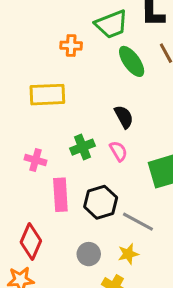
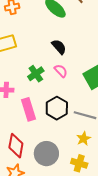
gray circle: (89, 254) -> (46, 154), moved, size x1.5

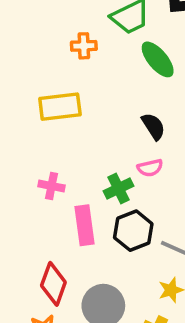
pink semicircle: (61, 71) -> (150, 168), turned 112
green cross: (36, 74) -> (118, 188), moved

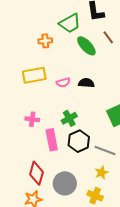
black semicircle: (153, 126) -> (86, 83), turned -49
pink semicircle: (150, 168) -> (63, 82), moved

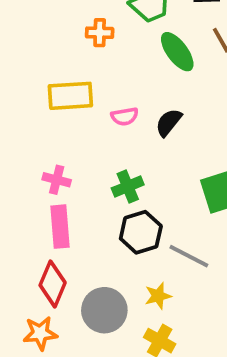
black semicircle: (86, 83) -> (169, 123), turned -63
pink rectangle: (52, 140) -> (60, 227), moved
yellow star: (102, 173) -> (158, 296), moved

